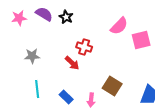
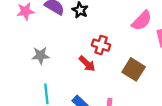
brown square: (112, 86) -> (134, 69), moved

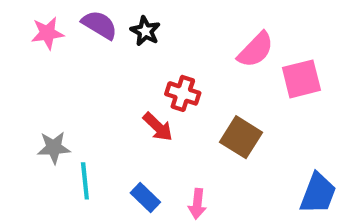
gray star: (41, 56) -> (54, 148), moved

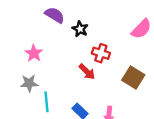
black star: (145, 31) -> (80, 29), moved
pink star: (47, 33) -> (34, 53), moved, turned -30

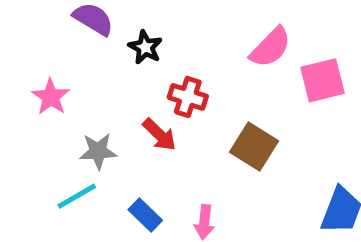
gray star: (29, 83) -> (98, 151), moved
cyan line: (47, 102) -> (77, 196), turned 66

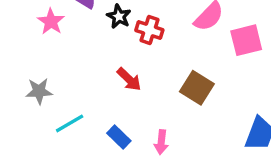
pink star: (51, 97) -> (51, 22), moved
red cross: (188, 97) -> (149, 30), moved
gray star: (98, 151) -> (39, 91), moved

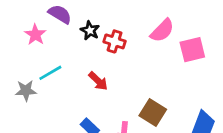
brown square: (197, 88) -> (153, 112), moved
cyan line: (70, 123) -> (50, 73), moved

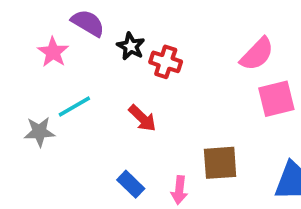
pink semicircle: (162, 31) -> (257, 54), moved
pink square: (192, 50) -> (276, 99), moved
brown square: (153, 112) -> (220, 163), turned -36

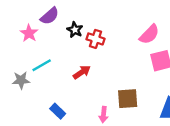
purple semicircle: (88, 23) -> (50, 16), turned 108
red arrow: (142, 118) -> (82, 72), turned -78
blue rectangle: (131, 184) -> (58, 111), moved

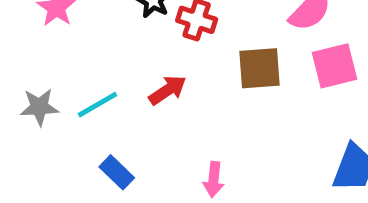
cyan line: (42, 65) -> (97, 105), moved
brown square: (128, 99) -> (260, 68), moved

